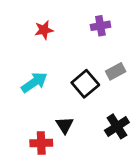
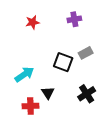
cyan arrow: (34, 82) -> (24, 74), moved
black square: (85, 84) -> (63, 62), turned -30

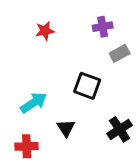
gray rectangle: (86, 53) -> (120, 53), moved
red cross: (30, 106) -> (27, 146), moved

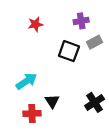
black square: (87, 86) -> (69, 51), moved
red cross: (27, 146) -> (32, 114), moved

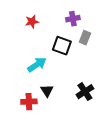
gray rectangle: (95, 42) -> (85, 38), turned -40
cyan arrow: (26, 81) -> (37, 65), moved

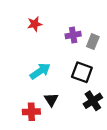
purple cross: (73, 19) -> (73, 35), moved
black square: (62, 46) -> (82, 72), moved

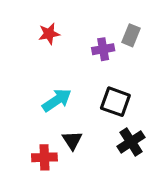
gray rectangle: (93, 42) -> (131, 35), moved

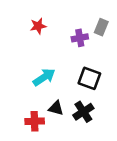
black triangle: (72, 140) -> (56, 108), turned -42
black cross: (131, 142) -> (83, 112), moved

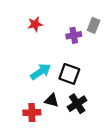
black square: (89, 78) -> (69, 74), moved

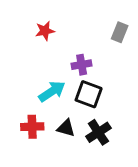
purple cross: (74, 35) -> (82, 65), moved
red cross: (32, 113) -> (32, 127), moved

